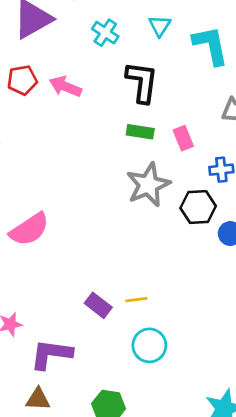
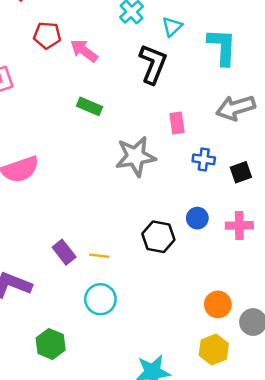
cyan triangle: (160, 26) -> (172, 27), moved
green rectangle: (140, 132) -> (90, 106), moved
black hexagon: (198, 207) -> (158, 237), moved

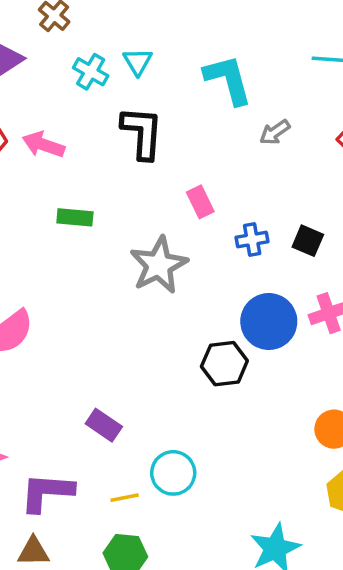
cyan triangle: (172, 27) -> (138, 62), moved
gray arrow: (236, 108) -> (275, 132), moved, size x0.6
black square: (241, 172) -> (308, 241), turned -30
blue circle: (197, 218) -> (269, 321), size x1.8
yellow line: (99, 256) -> (125, 498), moved

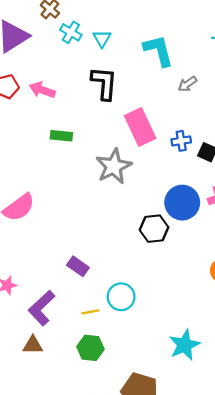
cyan cross: (91, 72) -> (71, 32), moved
pink rectangle: (200, 202) -> (140, 127), size x1.8
blue cross: (252, 240) -> (181, 141), moved
purple L-shape: (47, 492) -> (42, 308), turned -48

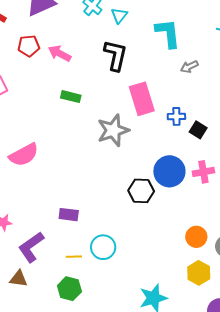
purple rectangle: (78, 266) -> (69, 215), turned -36

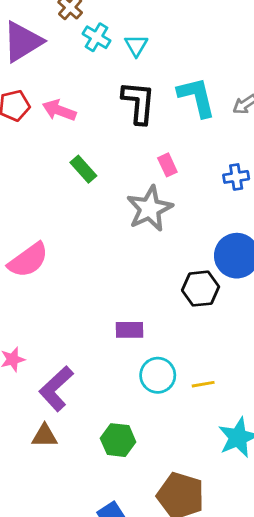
cyan L-shape: (168, 33) -> (197, 97), moved
green rectangle: (71, 97) -> (83, 169), turned 42
pink rectangle: (142, 99) -> (167, 165), moved, size x0.5
purple rectangle: (69, 215) -> (129, 330), moved
yellow line: (74, 257) -> (203, 384), moved

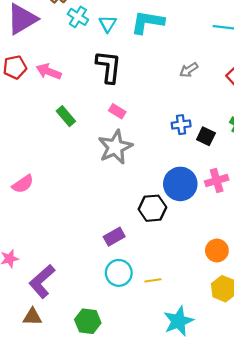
cyan L-shape: (197, 97) -> (147, 22), moved, turned -68
pink rectangle: (167, 165) -> (117, 111), moved, turned -35
pink semicircle: (28, 260) -> (23, 184), size x0.7
purple rectangle: (129, 330) -> (114, 237), moved, turned -30

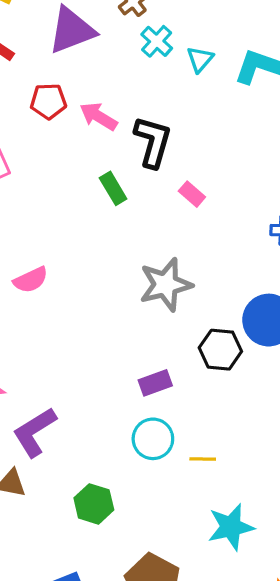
black L-shape: (109, 67) -> (153, 142), moved
gray star: (115, 147) -> (166, 285), moved

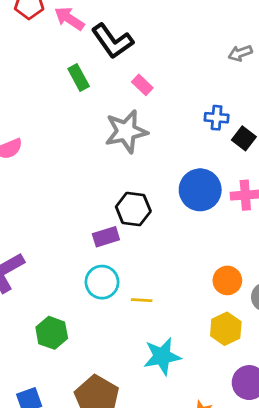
black L-shape: (153, 142) -> (112, 41), turned 126
gray star: (166, 285) -> (126, 131), moved
black hexagon: (220, 350) -> (133, 209), moved

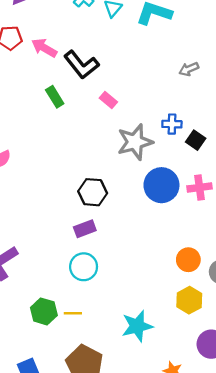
gray star: (126, 131) -> (135, 142), moved
black hexagon: (133, 209) -> (93, 192), moved
yellow line: (142, 300) -> (73, 313), moved

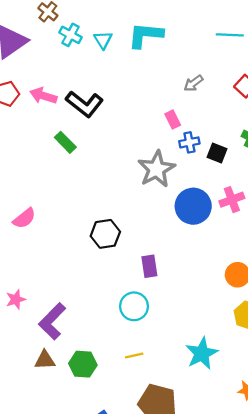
pink rectangle: (108, 100) -> (173, 119), moved, turned 36
black hexagon: (93, 192) -> (105, 234), moved
purple rectangle: (85, 229) -> (149, 266), moved, turned -65
green hexagon: (44, 311) -> (83, 364), moved

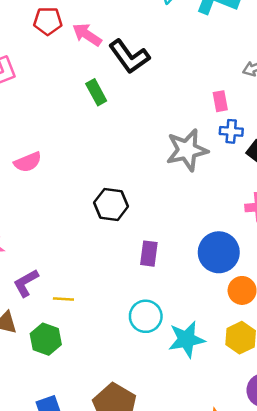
blue circle: (193, 206) -> (219, 252), moved
cyan circle: (134, 306) -> (146, 316), moved
purple L-shape: (52, 321) -> (26, 283), size x0.7
cyan star: (202, 353) -> (186, 339), moved
yellow line: (134, 355) -> (63, 299), moved

